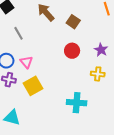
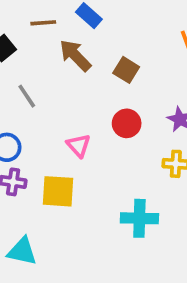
pink triangle: (26, 62) -> (79, 146), moved
yellow square: (33, 86) -> (58, 191), turned 36

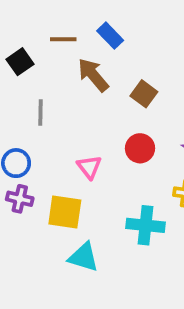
gray line: (27, 96) -> (41, 112), turned 30
cyan cross: (139, 218) -> (146, 225), moved
cyan triangle: (22, 251) -> (83, 257), moved

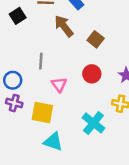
gray line: (41, 112) -> (41, 61), moved
cyan cross: (146, 225) -> (93, 123), turned 30

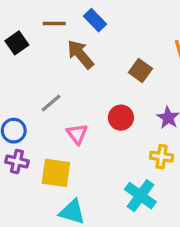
brown square: (96, 39) -> (140, 71), moved
gray line: (41, 61) -> (51, 103), turned 49
cyan cross: (93, 123) -> (140, 196), moved

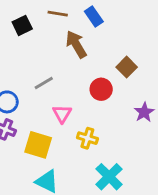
red circle: (121, 118) -> (101, 89), moved
yellow cross: (162, 157) -> (87, 138), moved

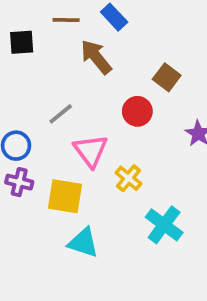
black square: (22, 25) -> (22, 42), turned 30
pink triangle: (62, 114) -> (91, 151), size x1.4
yellow cross: (87, 138) -> (128, 178), turned 30

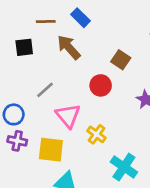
black square: (22, 42) -> (24, 47), moved

